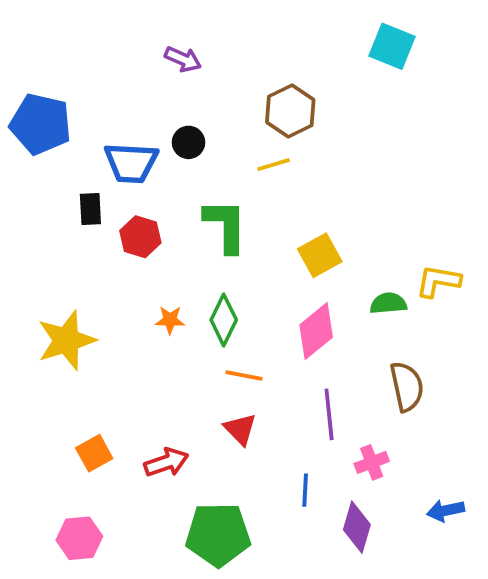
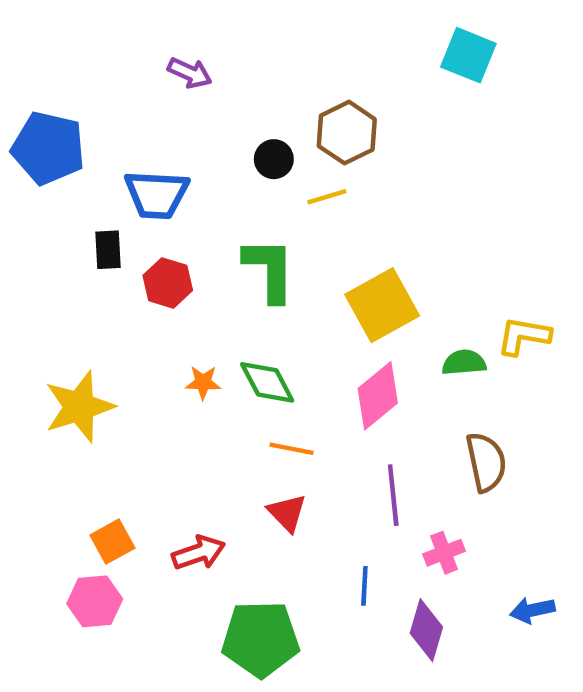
purple arrow: (183, 59) -> (190, 73), moved
black circle: (189, 142) -> (274, 159), moved
yellow square: (320, 255) -> (382, 305), size x1.4
green diamond: (224, 320) -> (267, 382), turned -54
pink hexagon: (79, 538) -> (95, 601), moved

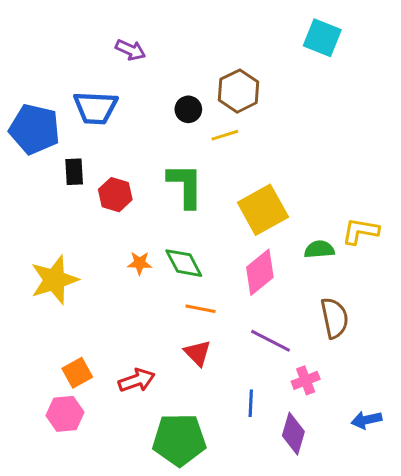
blue pentagon: (48, 148) -> (35, 129), moved
blue trapezoid: (157, 195) -> (95, 108), moved
purple line: (393, 495) -> (271, 341), turned -57

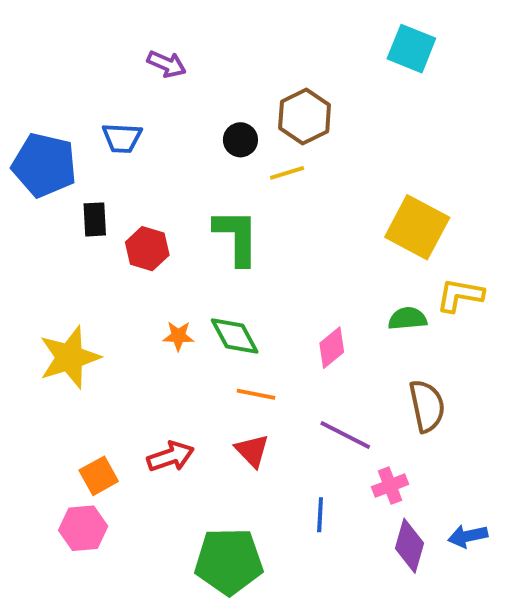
blue trapezoid: (95, 108) -> (122, 138), size x0.7
yellow square: (263, 210) -> (417, 227), moved, turned -33
pink diamond: (260, 272) -> (332, 348), size x0.7
red arrow: (137, 380) -> (171, 456), moved
purple diamond: (293, 434) -> (409, 546), moved

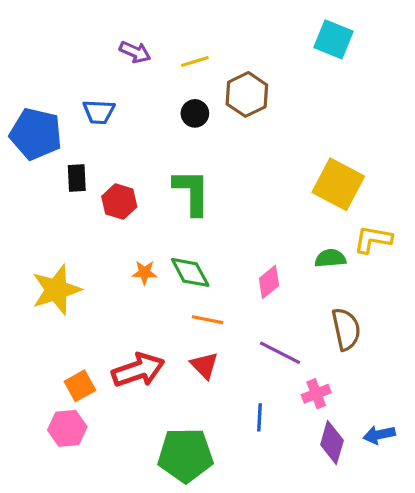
yellow line: (287, 173) -> (195, 61), moved
red arrow: (171, 456) -> (138, 370), size x1.4

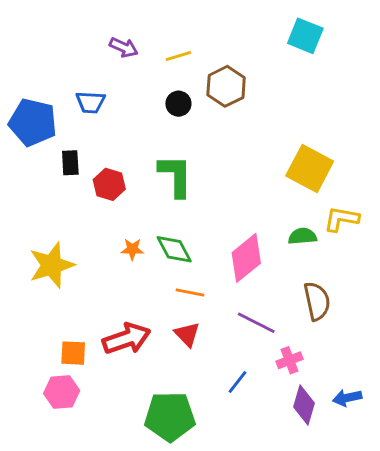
pink diamond: (269, 282) -> (246, 258), size x1.6
orange square: (80, 386) -> (73, 353), turned 32
blue line: (259, 417) -> (238, 382), turned 35

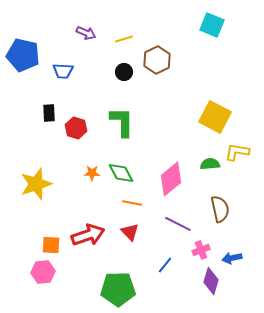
blue pentagon: (33, 122) -> (23, 55), moved
blue arrow: (347, 398) -> (232, 258), moved

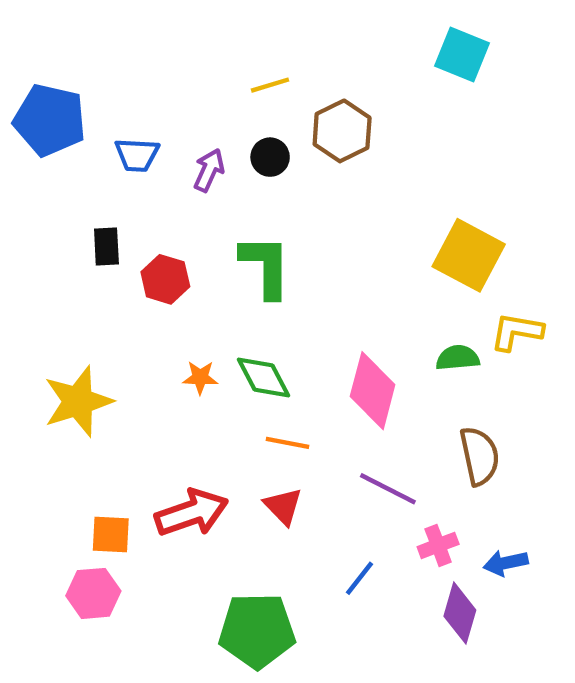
purple arrow: (86, 33) -> (209, 170), moved, turned -90
pink diamond: (171, 179) -> (373, 391), turned -36

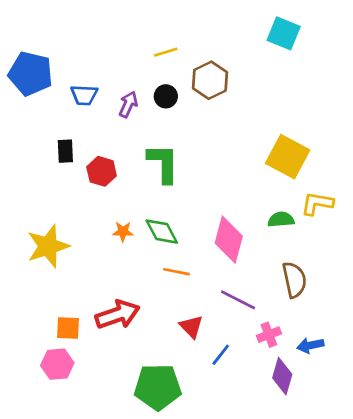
red triangle: (283, 506) -> (191, 327), moved

